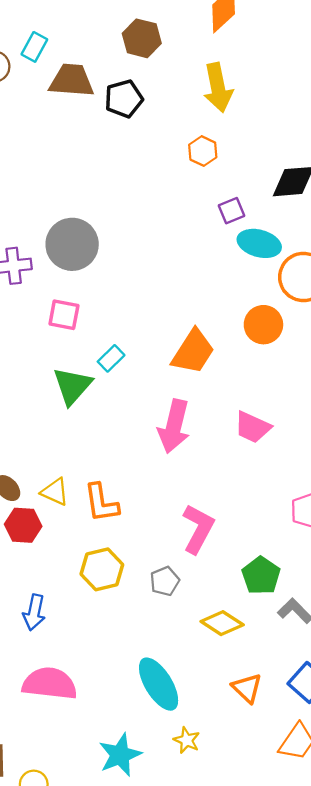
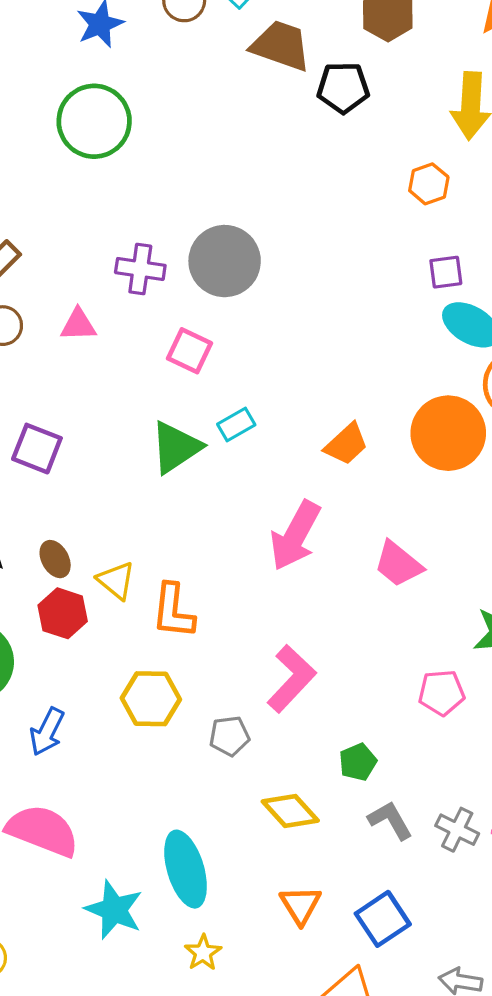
orange circle: (263, 325) -> (448, 433), size x1.4
orange trapezoid: (193, 352) -> (346, 444), size x0.7
green pentagon: (261, 576) -> (358, 762), size x0.7
cyan star: (120, 755) -> (114, 910), moved, turned 30

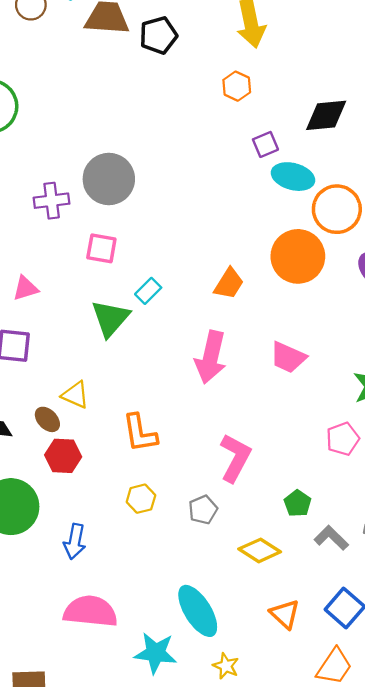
pink triangle: (78, 325) -> (25, 288), moved
yellow triangle: (116, 580) -> (75, 395), moved
yellow hexagon: (151, 699) -> (141, 499), size x0.7

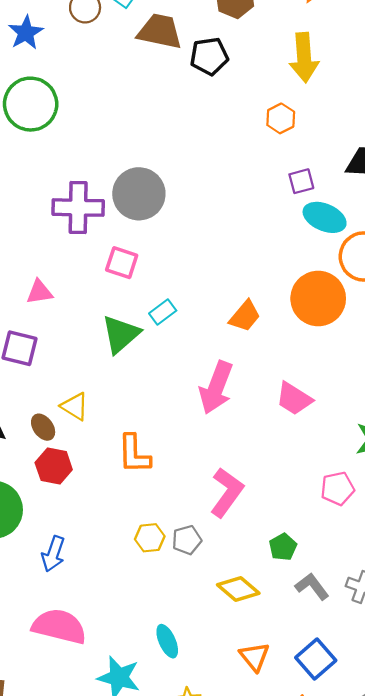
purple cross: (52, 201) -> (78, 208), size x1.4
yellow hexagon: (141, 499) -> (150, 538), moved
cyan ellipse: (198, 611) -> (167, 641), size x0.6

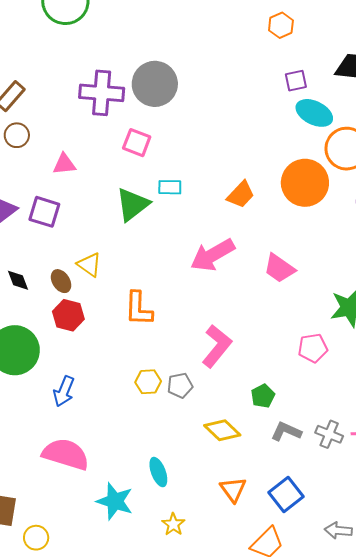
cyan rectangle: (163, 312) -> (170, 187), turned 35
pink arrow: (216, 388) -> (213, 255), turned 36
gray L-shape: (312, 586) -> (286, 431), turned -32

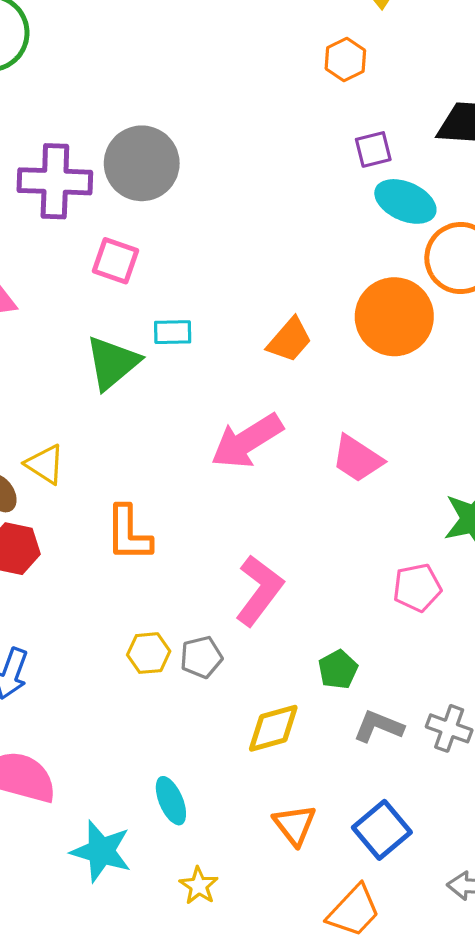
yellow diamond: (222, 430) -> (273, 728), turned -57

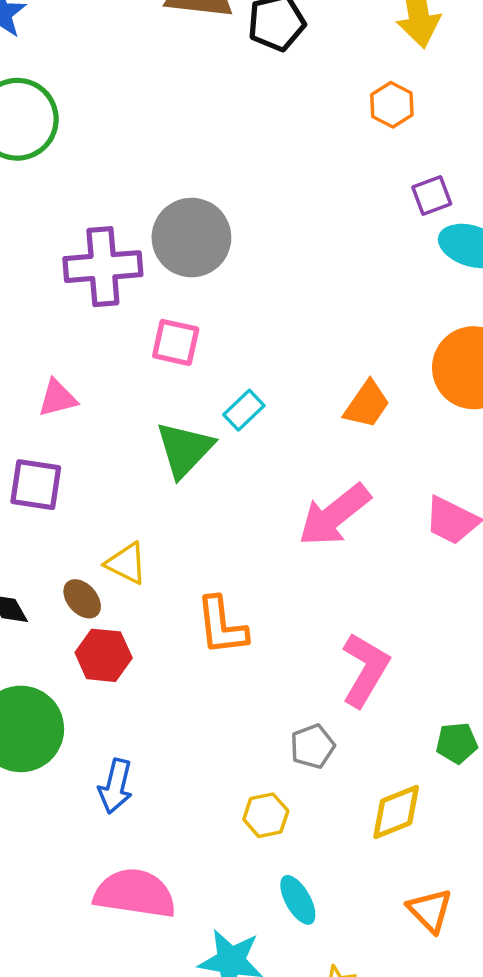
cyan rectangle: (173, 332) -> (244, 410), turned -36
yellow hexagon: (149, 653) -> (266, 815), moved
green pentagon: (338, 670) -> (457, 743), turned 30

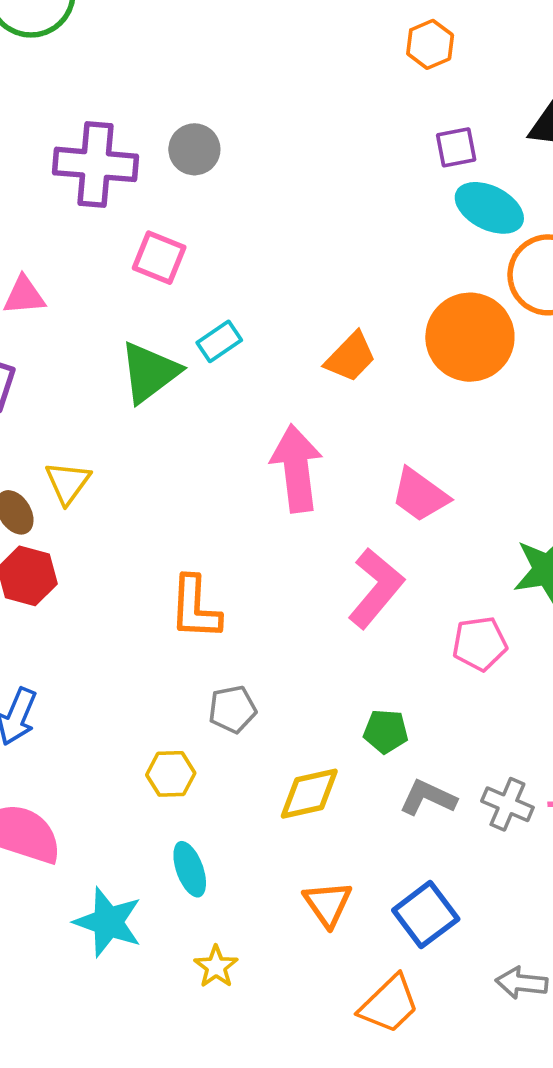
gray circle: (191, 238) -> (194, 149), size x0.6
pink arrow: (334, 515) -> (296, 468), turned 112
yellow triangle: (126, 563) -> (68, 483), turned 30
orange L-shape: (222, 626) -> (195, 608), moved
pink L-shape: (365, 670) -> (376, 588), moved

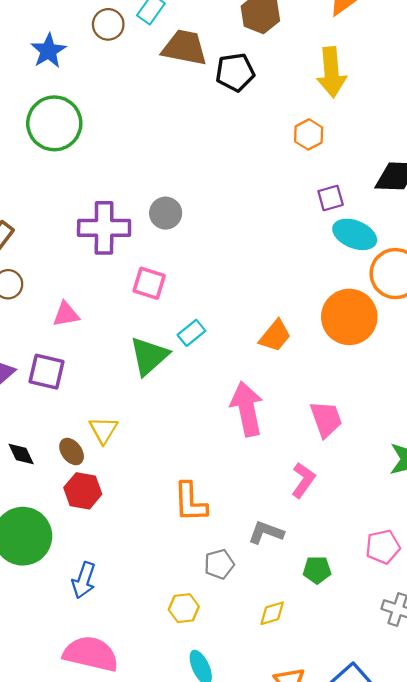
pink trapezoid: (420, 495) -> (326, 419), turned -141
pink L-shape: (376, 588) -> (303, 480), size x0.7
pink pentagon: (480, 644) -> (383, 547), moved
yellow diamond: (309, 794) -> (272, 613), size x0.7
gray L-shape: (428, 798) -> (266, 532), moved

